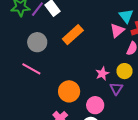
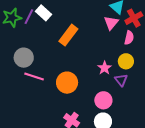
gray circle: (37, 42) -> (24, 58), moved
orange circle: (69, 91) -> (67, 83), moved

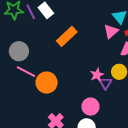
purple line: (29, 17) -> (31, 12), turned -63
purple triangle: (121, 80) -> (106, 83), moved
orange circle: (67, 83) -> (47, 83), moved

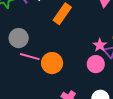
pink circle: (90, 107) -> (96, 64), moved

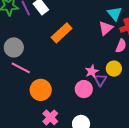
orange circle: (52, 63) -> (41, 90), moved

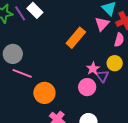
orange rectangle: (62, 33) -> (76, 38), moved

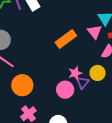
pink triangle: (102, 24) -> (95, 32), turned -35

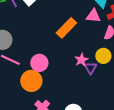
pink triangle: (95, 32) -> (93, 16), turned -35
pink circle: (65, 90) -> (39, 63), moved

